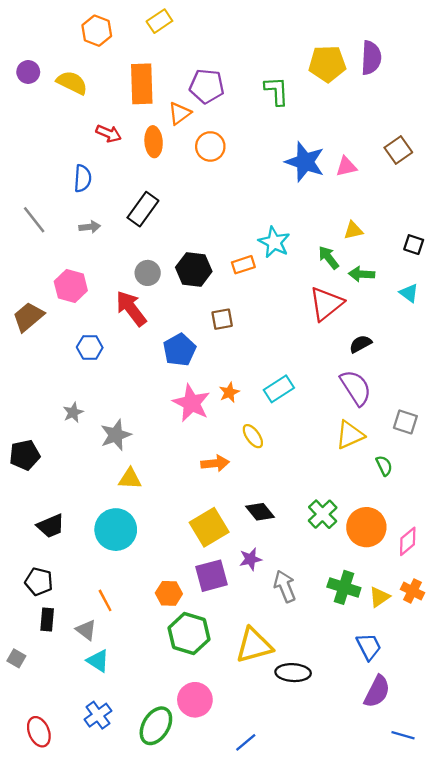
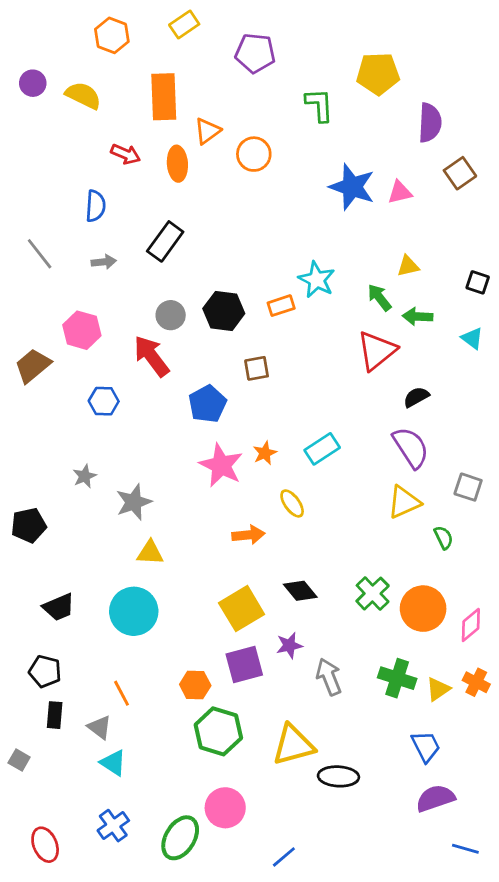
purple semicircle: (371, 58) -> (430, 123), moved
purple pentagon: (207, 86) -> (255, 53), moved
orange circle: (210, 146) -> (254, 154), moved
purple semicircle: (377, 692) -> (435, 798), turned -136

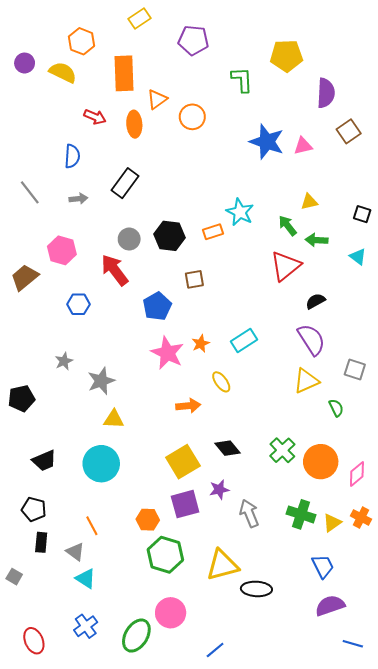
orange hexagon: (112, 35) -> (82, 41), moved

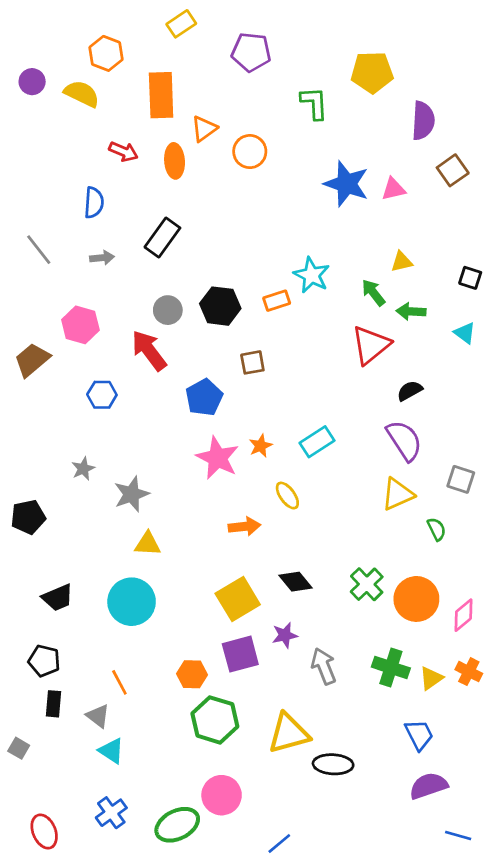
green ellipse: (136, 636) -> (177, 825), turned 32

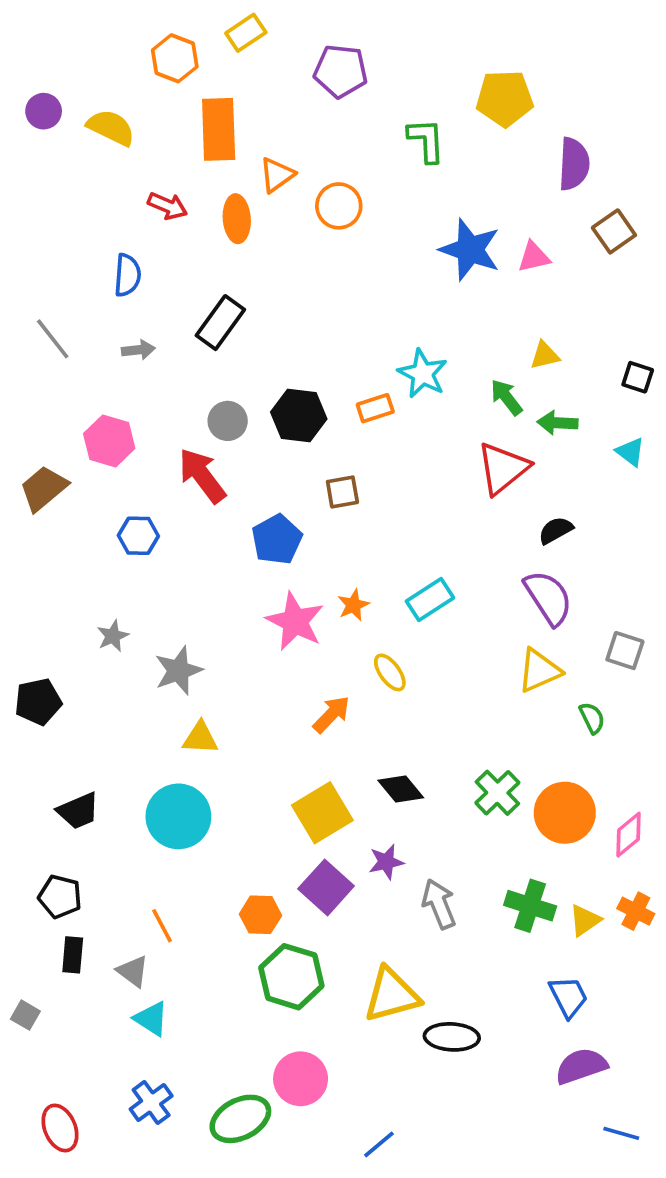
orange hexagon: (106, 53) -> (175, 58), moved
orange arrow: (244, 526) -> (332, 714), turned -40
purple square: (240, 654) -> (326, 887), turned -33

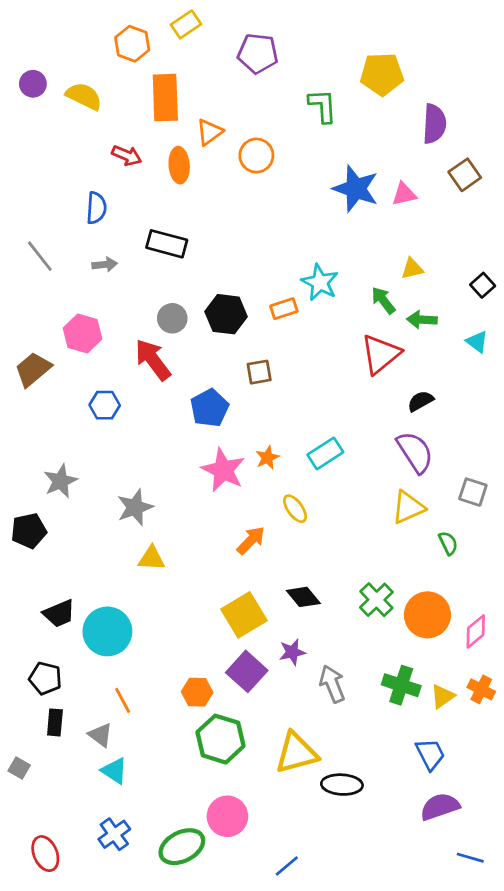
black rectangle: (220, 323) -> (167, 244), turned 69
black square: (638, 377) -> (483, 285), turned 30
gray star: (113, 636) -> (60, 481), moved, size x1.4
cyan circle: (178, 816) -> (107, 631), moved

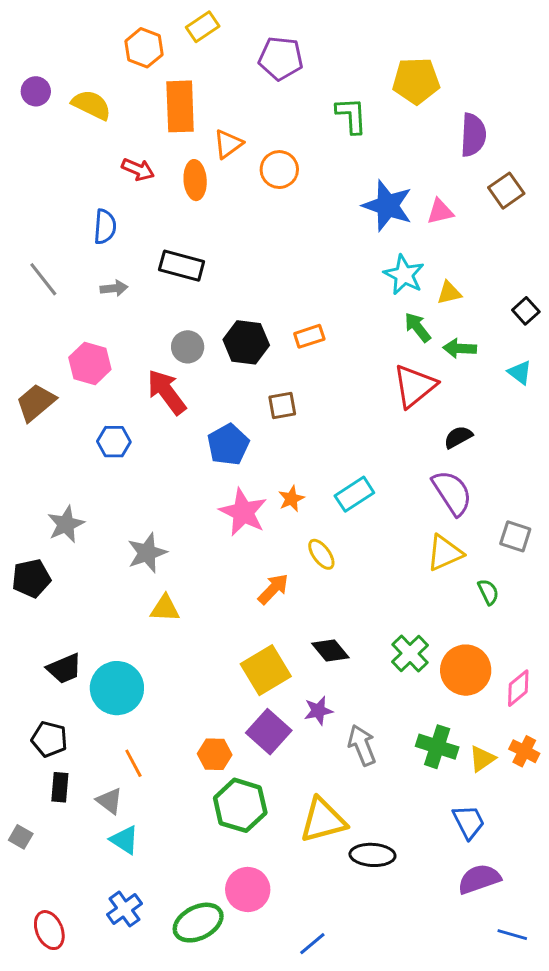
cyan star: (320, 282) -> (404, 275), moved

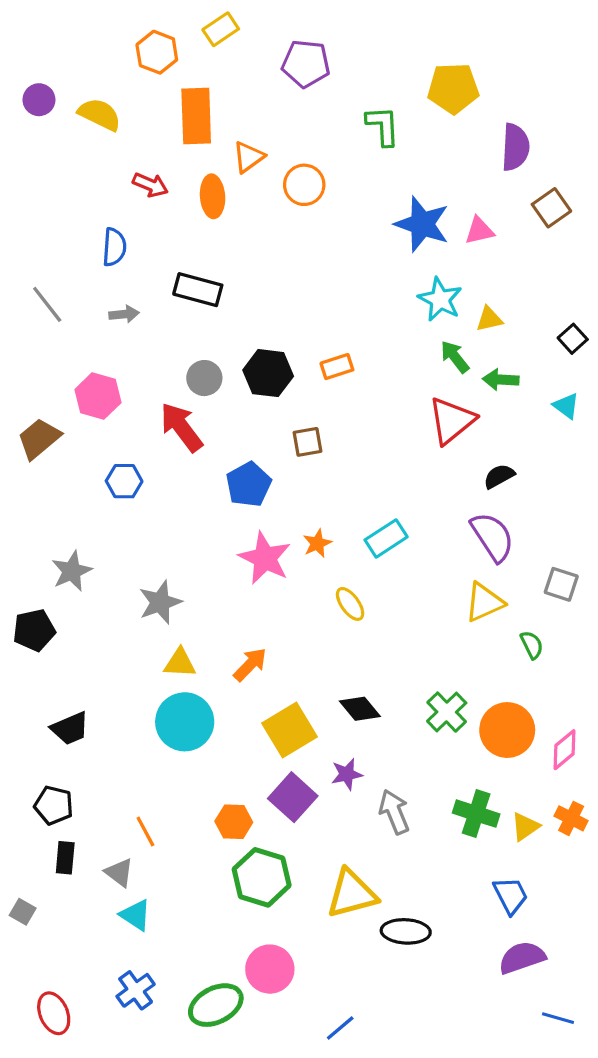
orange arrow: (273, 589) -> (250, 665), moved
cyan circle: (117, 688) -> (185, 722), moved

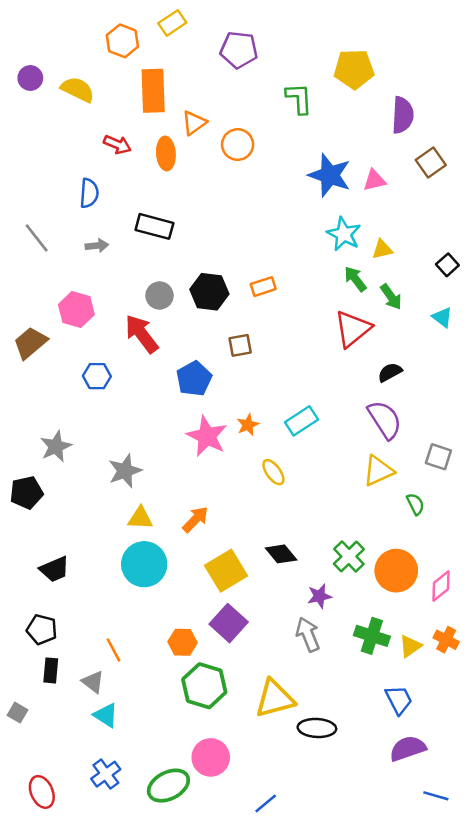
green arrow: (501, 380) -> (391, 297), turned -128
purple star: (347, 774) -> (319, 596), moved

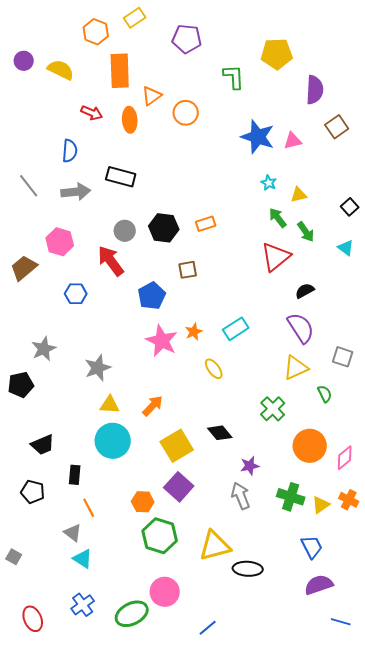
cyan star: (344, 234) -> (269, 183), size x0.6
gray arrow: (97, 246) -> (76, 192), size x1.6
green cross: (349, 557) -> (273, 409), moved
black rectangle: (51, 670) -> (75, 475), moved

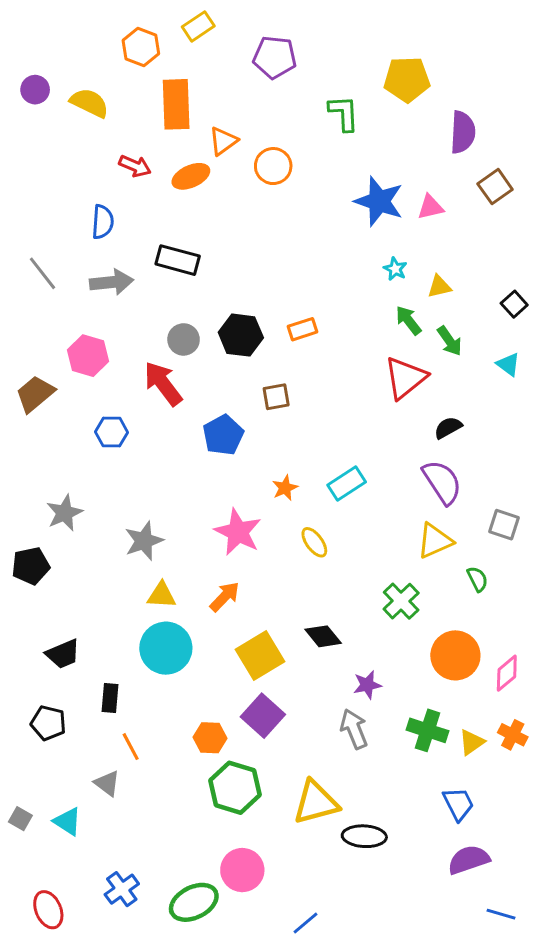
orange ellipse: (130, 120) -> (191, 176), turned 70
pink star: (162, 341) -> (238, 532), moved
cyan triangle: (83, 559) -> (67, 822), moved

